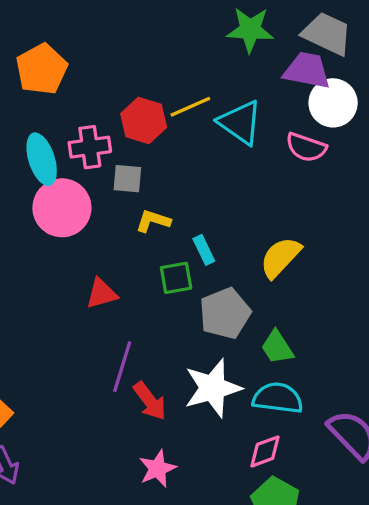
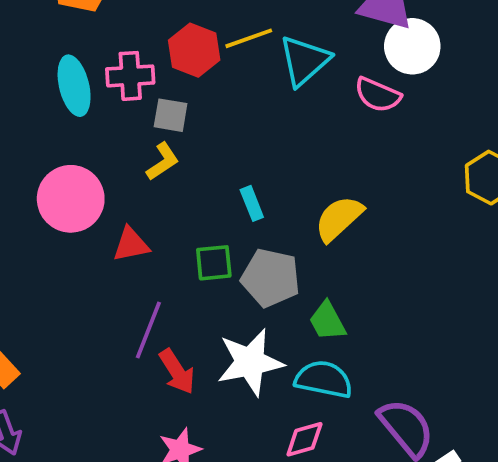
cyan triangle: (240, 122) -> (304, 61), turned 39
pink circle: (62, 208) -> (71, 199), moved
yellow L-shape: (153, 221) -> (163, 162), moved, turned 124
green square: (176, 278) -> (214, 263), moved
gray pentagon: (225, 313) -> (271, 278), turned 30

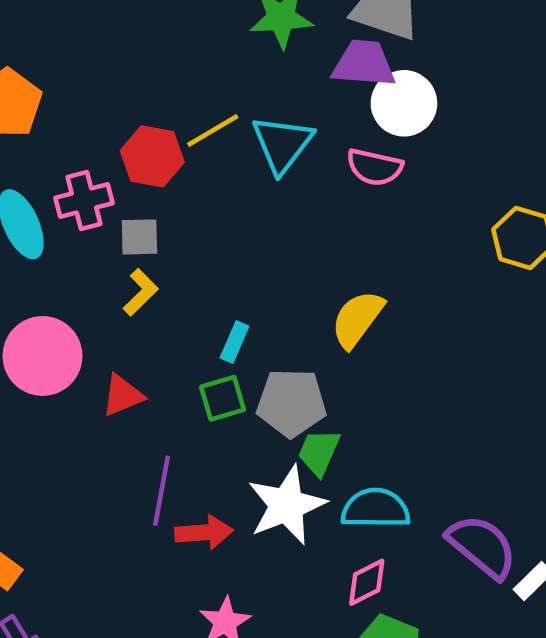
cyan rectangle: (252, 203) -> (235, 342), moved, turned 56
green trapezoid: (327, 321) -> (319, 452), moved, turned 63
red arrow: (177, 372) -> (204, 532), turned -51

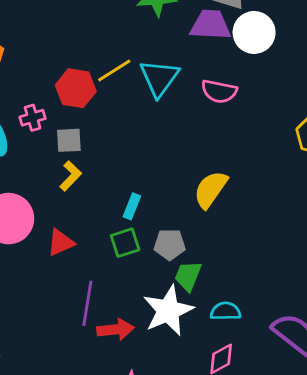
white circle: (404, 103) -> (254, 32), moved
pink cross: (84, 200) -> (33, 118), size x0.7
gray pentagon: (291, 403) -> (170, 245), size x0.7
cyan semicircle: (376, 509) -> (225, 311), size x0.7

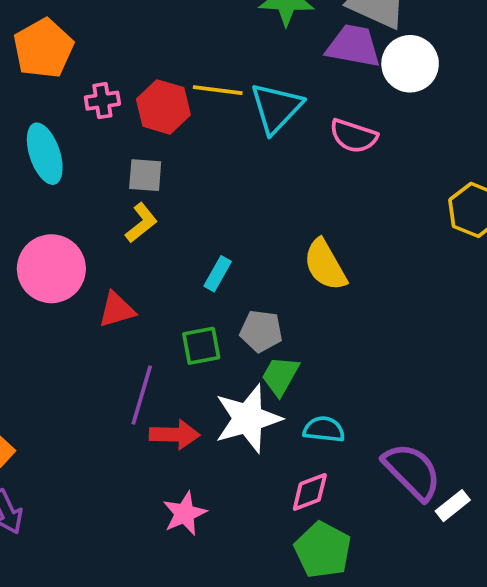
yellow line: (114, 70) -> (218, 90), turned 32
pink cross: (33, 118) -> (102, 101), moved
yellow semicircle: (211, 189) -> (325, 265), turned -72
green square: (125, 243) -> (201, 346), moved

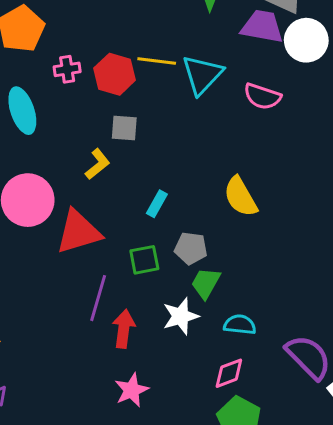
gray square: (145, 175) -> (124, 128), moved
red triangle: (117, 310) -> (78, 232), size x1.6
white star: (248, 419) -> (181, 316), size x0.7
red arrow: (175, 435) -> (124, 329), turned -84

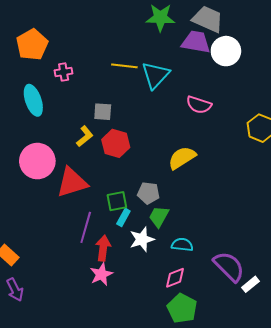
red hexagon: (115, 74) -> (116, 143), moved
pink semicircle: (262, 96) -> (199, 105), moved
yellow semicircle: (240, 197) -> (182, 158), turned 88
cyan rectangle: (157, 204) -> (123, 217), moved
pink star: (132, 390) -> (101, 274), moved

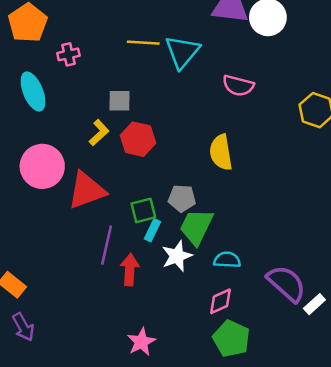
yellow semicircle: (182, 158) -> (221, 152), turned -64
green trapezoid: (159, 217) -> (196, 227), size x1.4
pink star: (101, 274) -> (141, 342), moved

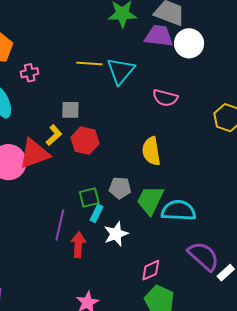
red triangle: (87, 190) -> (34, 154), moved
green trapezoid: (196, 227) -> (150, 200), moved
cyan semicircle: (227, 260) -> (179, 211), moved, size x1.6

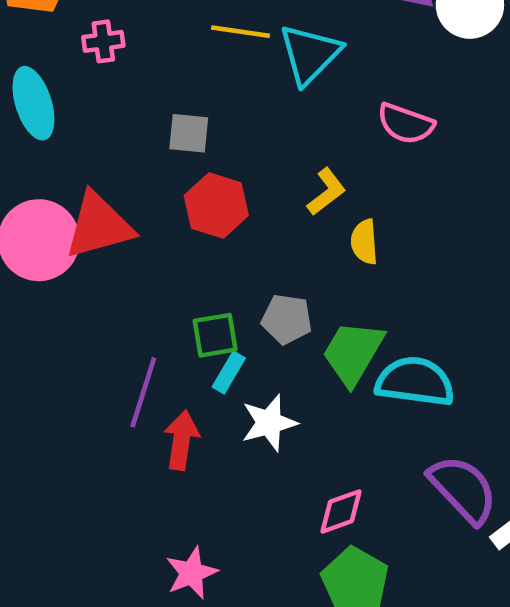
yellow L-shape: (54, 135) -> (326, 192), moved
yellow semicircle: (151, 151) -> (364, 242), size x0.7

